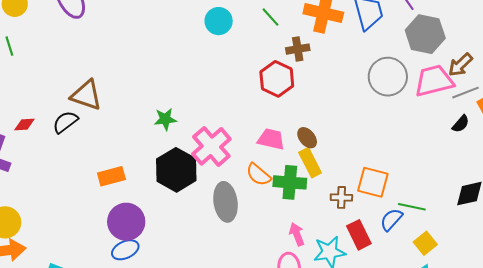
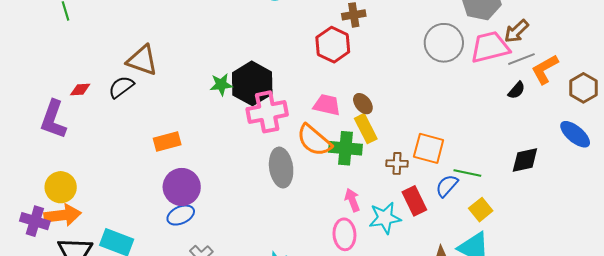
pink cross: (211, 146) -> (267, 112), turned 30
black hexagon: (176, 170) -> (252, 83), moved
orange semicircle: (258, 175) -> (314, 140), size x1.4

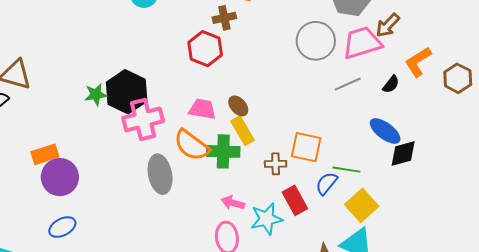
gray line: (521, 59) -> (348, 84), moved
blue ellipse: (575, 134) -> (385, 131), moved
purple circle: (182, 187) -> (60, 177), moved
pink arrow: (352, 200) -> (233, 203), turned -50
yellow square: (481, 210) -> (362, 205), size x1.4

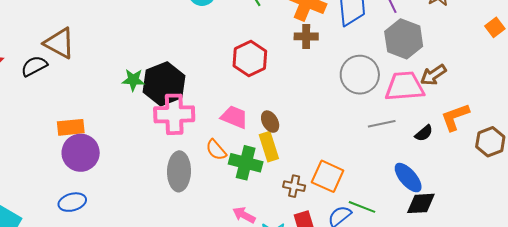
brown cross: (224, 18) -> (306, 36), moved
orange semicircle: (192, 145) -> (216, 150), size x0.6

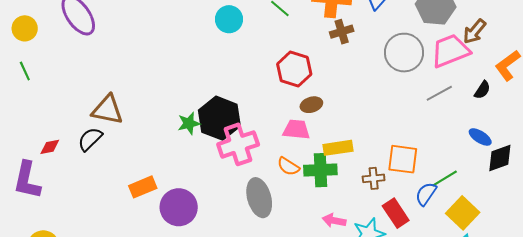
brown ellipse: (270, 122) -> (311, 105), moved, turned -60
yellow rectangle: (269, 147) -> (338, 148), turned -64
purple circle: (81, 153) -> (179, 207), moved
blue ellipse: (408, 178) -> (480, 137), size x0.7
green line: (362, 207) -> (445, 178), turned -36

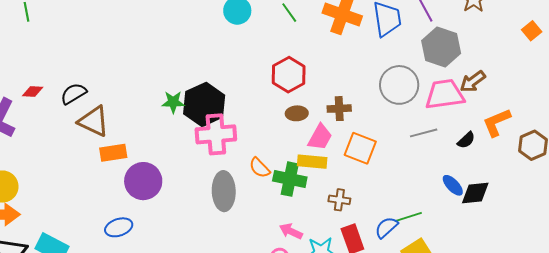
brown cross: (342, 32) -> (339, 109), moved
brown triangle: (107, 110) -> (94, 121), moved
pink trapezoid: (296, 130) -> (320, 137), moved, turned 100
black diamond: (500, 158) -> (475, 193), moved
orange square: (403, 159) -> (360, 148), moved

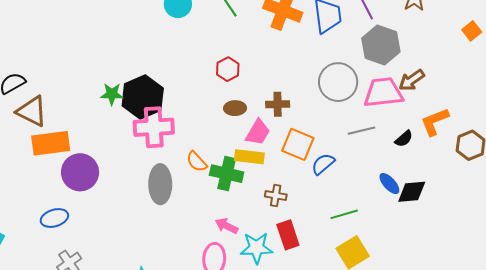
red hexagon: (289, 75) -> (228, 69), size x0.7
orange rectangle: (113, 153) -> (51, 143), size x1.4
blue semicircle: (386, 227) -> (323, 164), moved

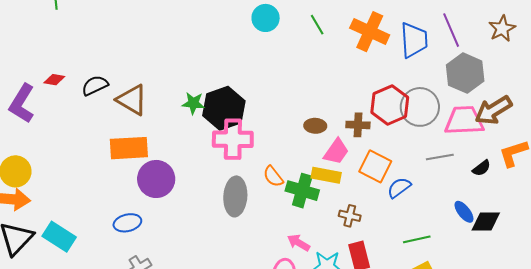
red hexagon: (228, 69) -> (390, 105), moved, size x1.6
brown arrow: (412, 80) -> (493, 110), size x1.4
brown triangle: (32, 111) -> (132, 100), moved

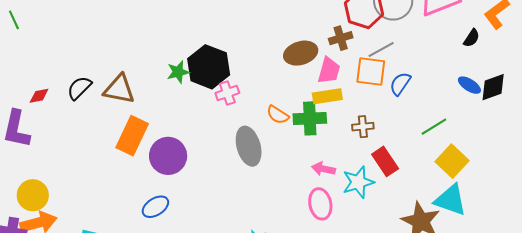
brown ellipse: (315, 126) -> (301, 53), size x1.5
pink cross: (233, 139) -> (227, 93), size x0.6
orange rectangle: (129, 148) -> (132, 136), turned -42
gray line: (440, 157) -> (381, 49), moved

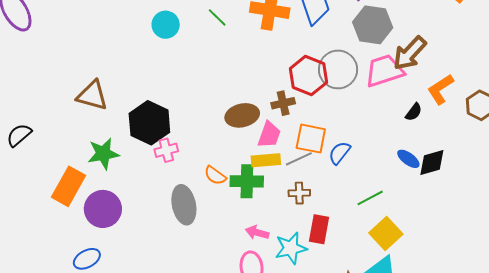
gray line: (381, 49) -> (299, 159), moved
green star: (178, 72) -> (103, 154), moved, size x1.4
brown triangle: (119, 89) -> (92, 95), moved
red rectangle: (385, 161) -> (319, 229), turned 40

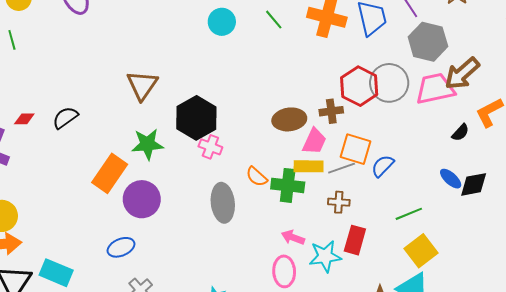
brown triangle: (92, 95) -> (142, 85), turned 44
pink cross: (166, 150) -> (210, 147), turned 30

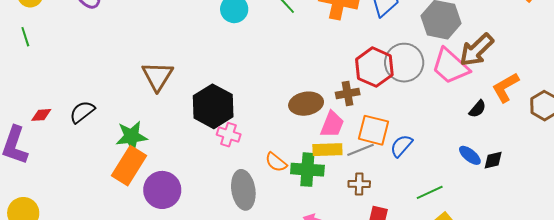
pink trapezoid: (435, 89) -> (450, 66), turned -123
green star: (147, 144) -> (132, 136), moved
black diamond: (474, 184) -> (493, 160), size x0.7

